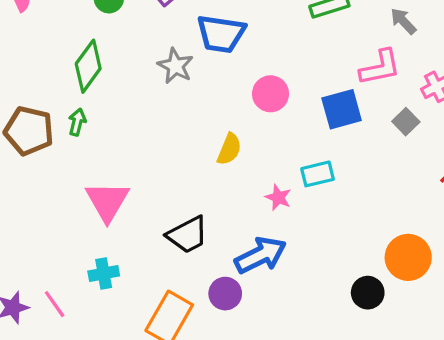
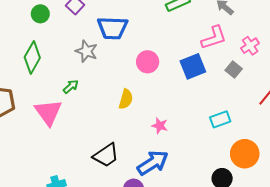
green arrow: (77, 122) -> (71, 87), moved, turned 42
cyan rectangle: (317, 174) -> (220, 119), moved
pink triangle: (107, 201) -> (48, 112), moved

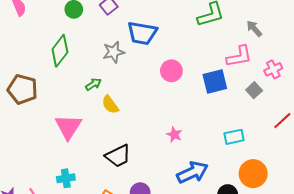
gray star: (86, 51) -> (114, 52), turned 30
yellow semicircle: (126, 99) -> (110, 105), moved, turned 120
pink triangle: (48, 112) -> (68, 127), moved
blue arrow: (153, 163) -> (192, 172), moved

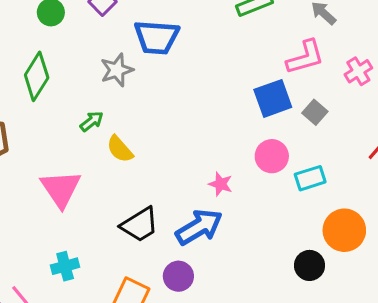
pink circle: (171, 71) -> (272, 156), moved
gray square: (254, 90) -> (315, 112), moved
blue arrow: (192, 172) -> (199, 227), moved

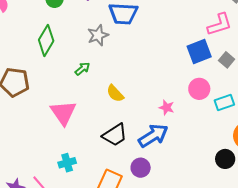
yellow semicircle: (120, 149) -> (115, 93), moved

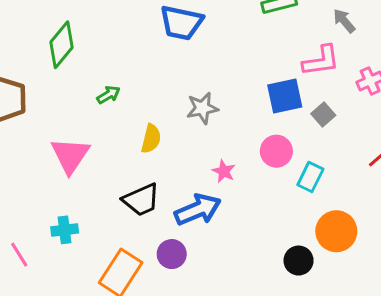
gray star: (98, 35) -> (202, 108), moved
yellow semicircle: (115, 93) -> (151, 139), turned -132
cyan rectangle: (224, 103) -> (310, 177), turned -54

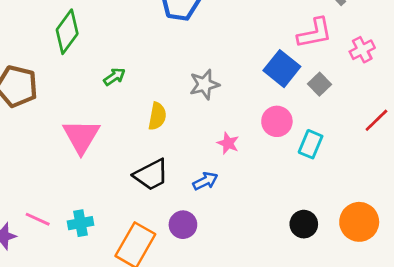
blue square: (285, 96) -> (282, 69), turned -36
blue arrow: (198, 210) -> (205, 181), size x0.6
cyan cross: (65, 230) -> (80, 223), moved
orange circle: (336, 231) -> (359, 222), moved
pink line: (19, 255) -> (38, 219), moved, turned -30

